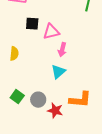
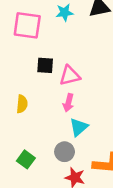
pink arrow: (62, 50) -> (68, 103), moved
gray circle: (38, 100) -> (65, 152), moved

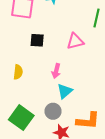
pink triangle: (70, 76) -> (75, 41), moved
green square: (26, 159) -> (21, 118), size x1.6

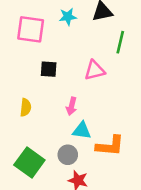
cyan triangle: (65, 91) -> (82, 130), turned 49
orange L-shape: (88, 121) -> (110, 146), moved

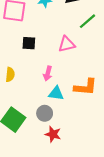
green line: (120, 42) -> (88, 21), turned 36
orange L-shape: (110, 146) -> (85, 87), moved

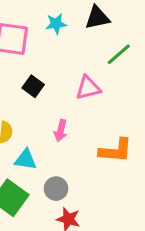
black square: (29, 43) -> (33, 86), turned 32
cyan triangle: (56, 93) -> (26, 160), moved

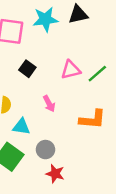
cyan star: (56, 24) -> (45, 19), size x1.5
green line: (119, 54) -> (97, 74), moved
pink arrow: (61, 131) -> (49, 104), turned -42

